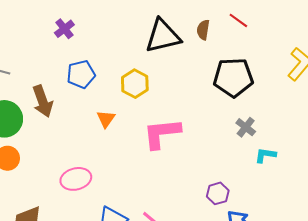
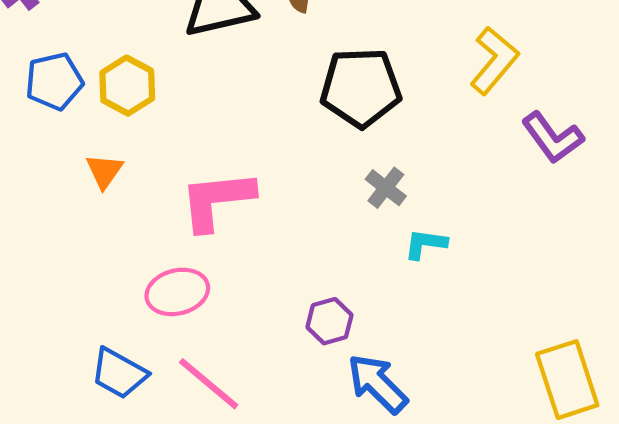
yellow hexagon: (135, 84) -> (127, 86), moved
pink ellipse: (76, 179) -> (177, 292), moved

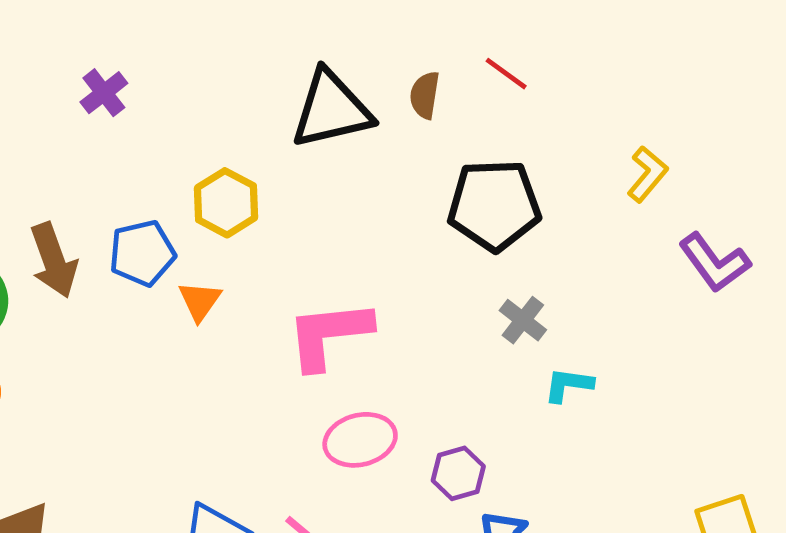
yellow L-shape: (494, 60) -> (647, 174), size x0.7
blue pentagon: (54, 81) -> (142, 253), moved
pink ellipse: (177, 292) -> (360, 440), moved

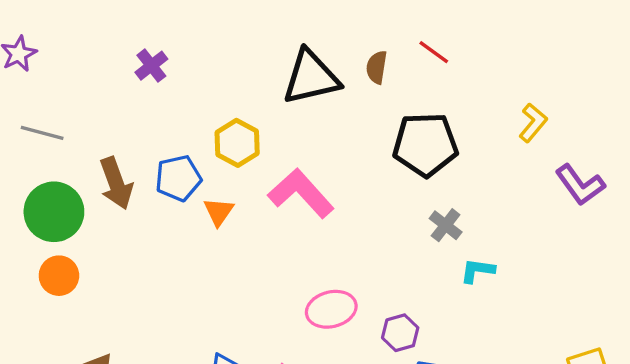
pink L-shape: (329, 335) -> (301, 193), moved, turned 54

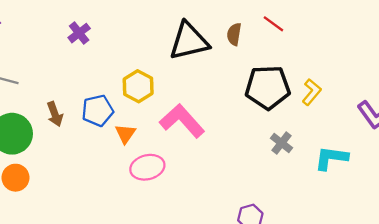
yellow L-shape: (533, 123) -> (312, 92), moved
brown arrow: (116, 183) -> (55, 114), size x0.7
cyan L-shape: (477, 271) -> (331, 158), moved, size x1.4
pink ellipse: (331, 309) -> (147, 167), moved

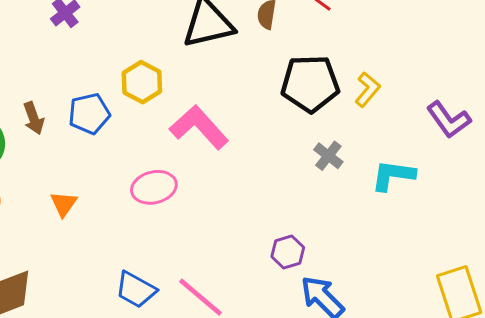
orange triangle: (125, 134) -> (64, 204), moved

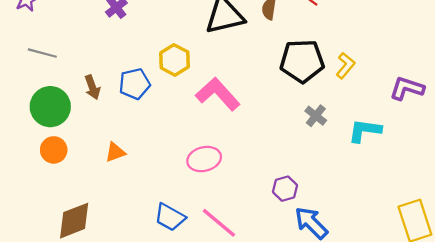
purple L-shape: (449, 120) -> (407, 88), turned 144
pink ellipse: (154, 187) -> (204, 159), moved
orange triangle: (64, 204) -> (115, 152), turned 35

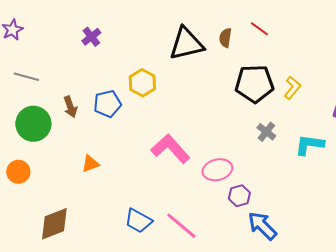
pink L-shape: (218, 94) -> (170, 149), moved
orange circle: (54, 150) -> (18, 172), moved
pink ellipse: (204, 159) -> (217, 170), moved

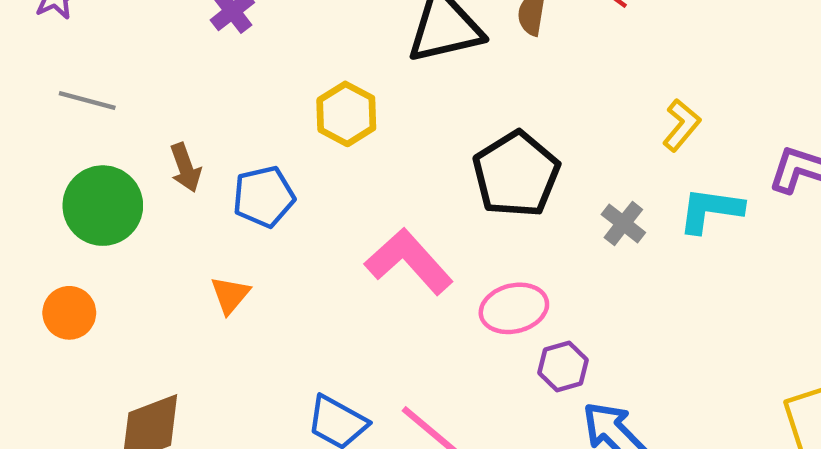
black pentagon: (254, 84) -> (516, 174), moved, turned -30
blue pentagon: (107, 104) -> (264, 197), moved
cyan L-shape: (309, 145) -> (711, 210), moved
orange triangle: (90, 164) -> (230, 295), turned -30

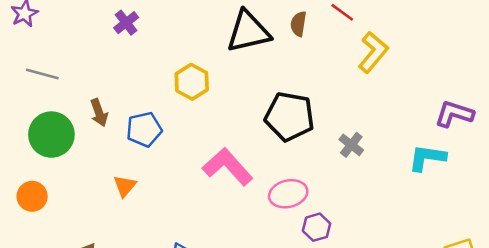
yellow L-shape: (681, 125) -> (373, 52), moved, size x1.4
black pentagon: (516, 174) -> (289, 117), turned -30
cyan L-shape: (711, 210) -> (427, 158), moved

